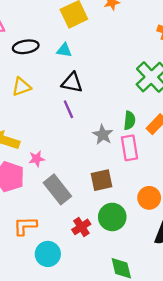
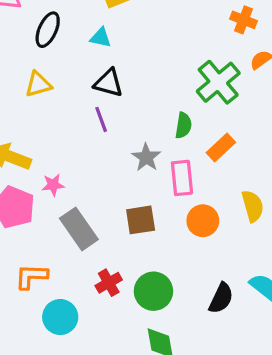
black ellipse: (26, 47) -> (48, 30), turned -60
green semicircle: (130, 120) -> (183, 125), moved
orange circle: (149, 198) -> (203, 221), moved
green circle: (112, 217) -> (153, 291), moved

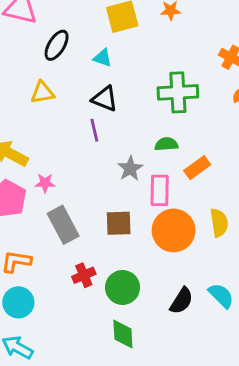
green cross: (218, 82) -> (178, 92), moved, turned 30
green semicircle: (183, 125) -> (166, 144), turned -110
orange circle: (203, 221) -> (174, 230), size x1.5
cyan circle: (60, 317) -> (18, 302), moved

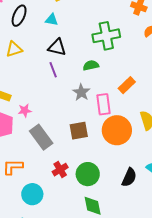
green semicircle: (166, 144) -> (91, 65), moved
cyan circle: (18, 302) -> (32, 194), moved

